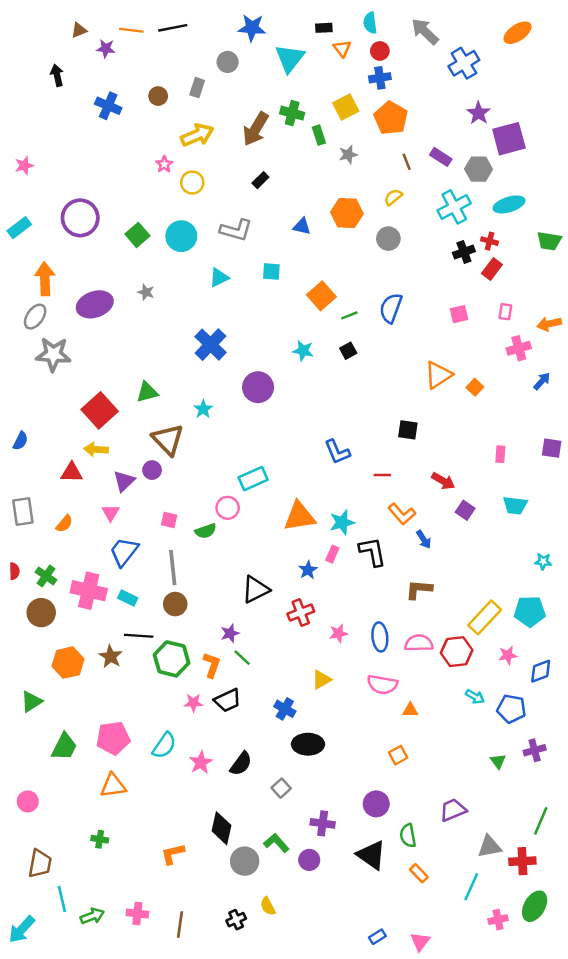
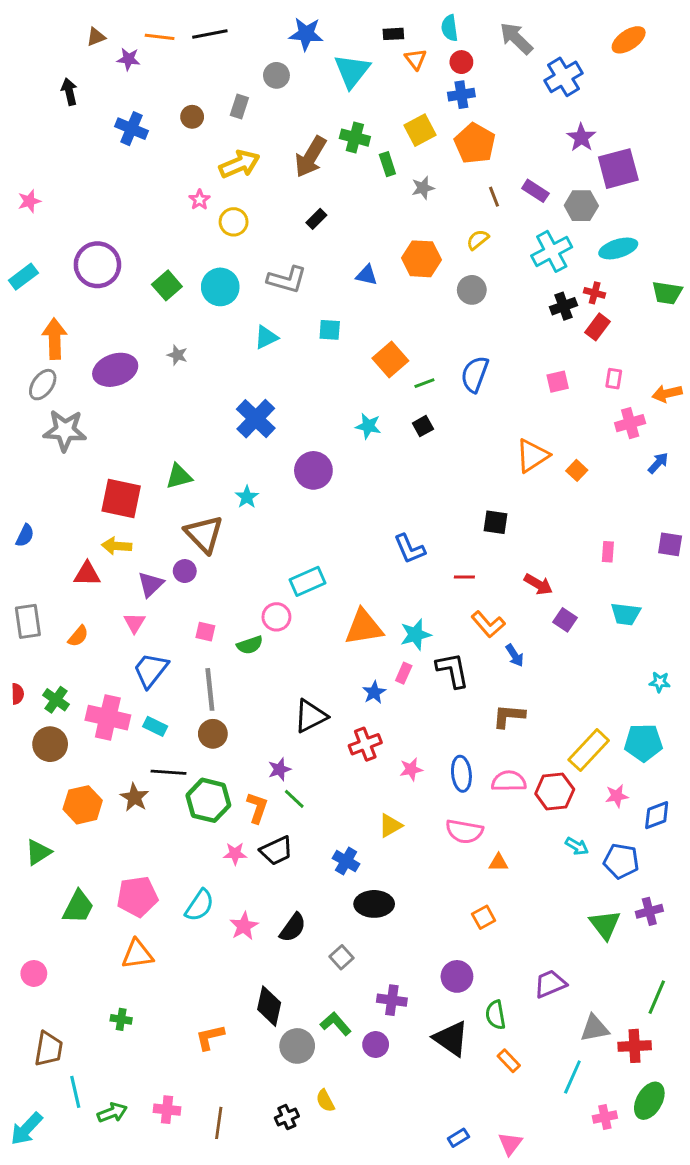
red square: (100, 410) -> (121, 499), turned -36
green triangle: (498, 761) -> (605, 925), size x1.6

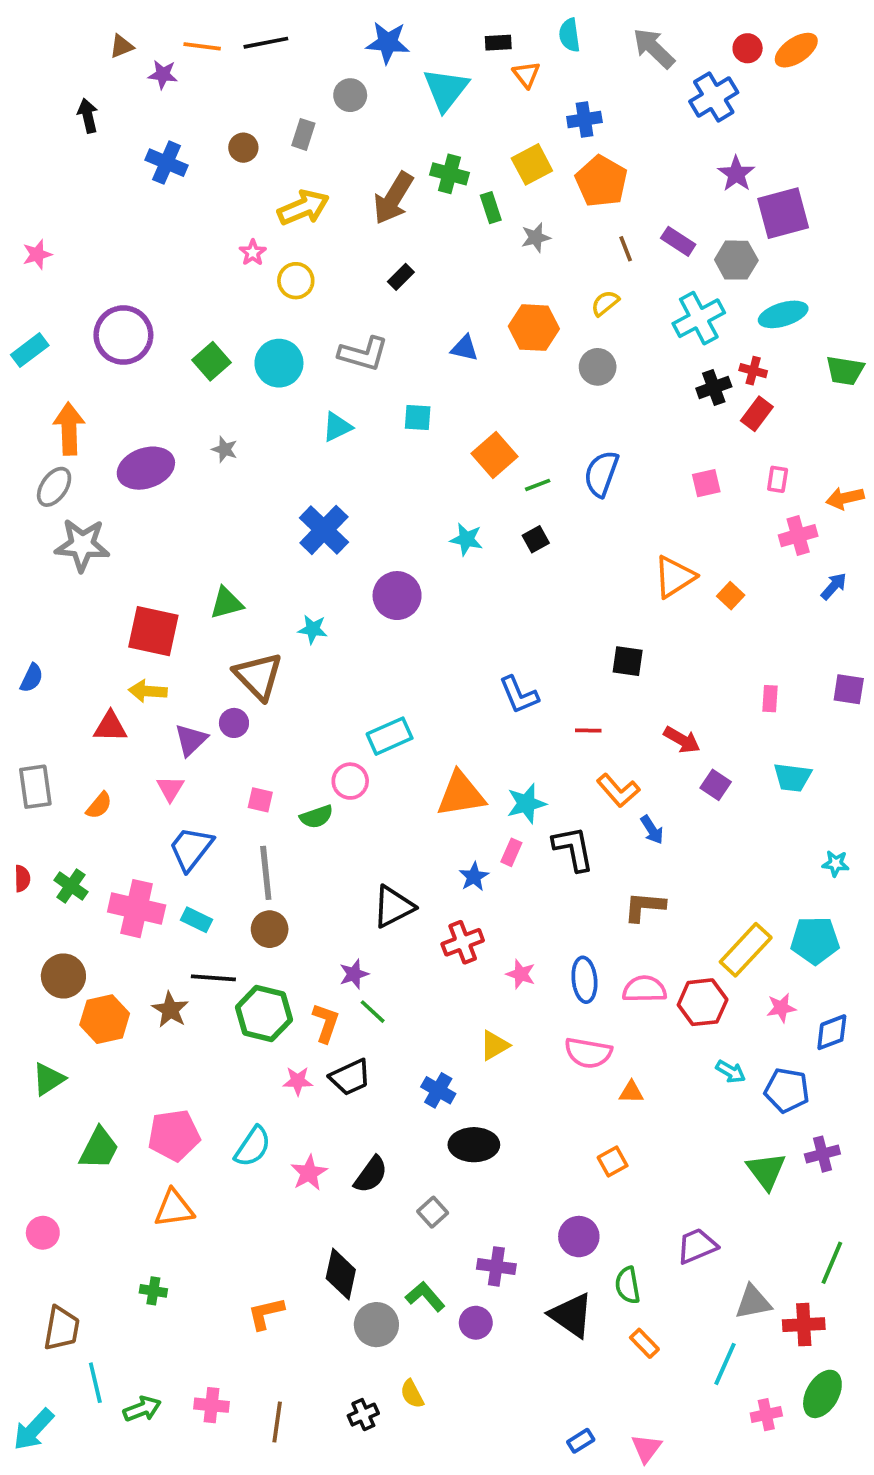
red circle: (461, 62) -> (748, 48), moved
cyan star: (247, 497) -> (313, 629), turned -30
brown circle: (50, 744) -> (63, 976), moved
pink star: (411, 769) -> (521, 974), turned 30

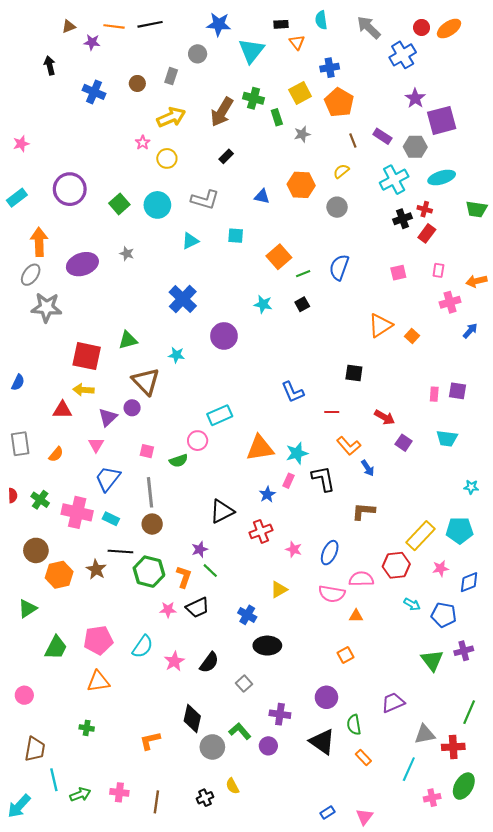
purple square: (849, 689) -> (457, 391), moved
blue ellipse: (584, 980) -> (330, 553), turned 30
pink semicircle: (644, 989) -> (361, 579), moved

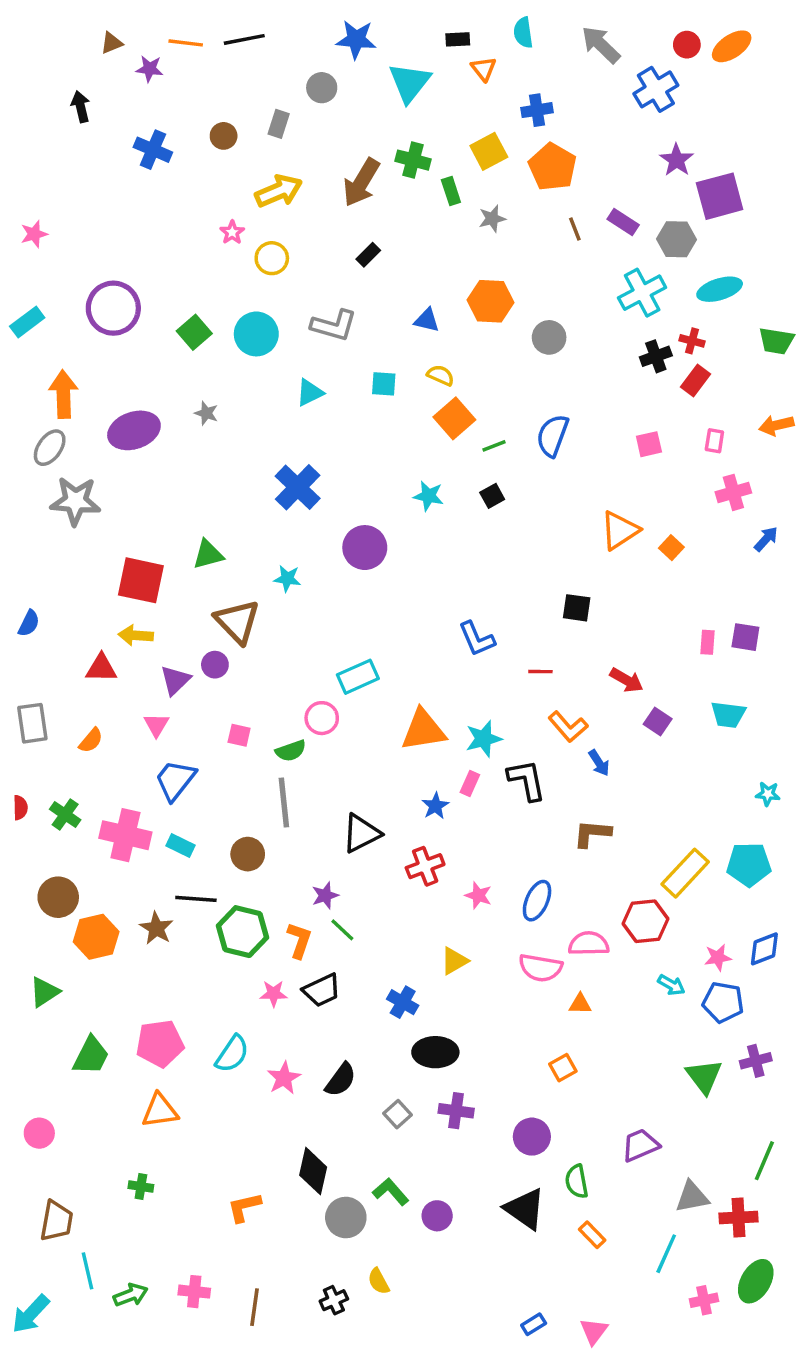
yellow semicircle: (341, 171) -> (441, 375), moved, turned 63
orange arrow: (476, 281) -> (776, 425), moved
gray line: (150, 492) -> (284, 802), moved
pink star: (441, 568) -> (718, 957), moved
purple cross: (280, 714) -> (456, 1111), moved

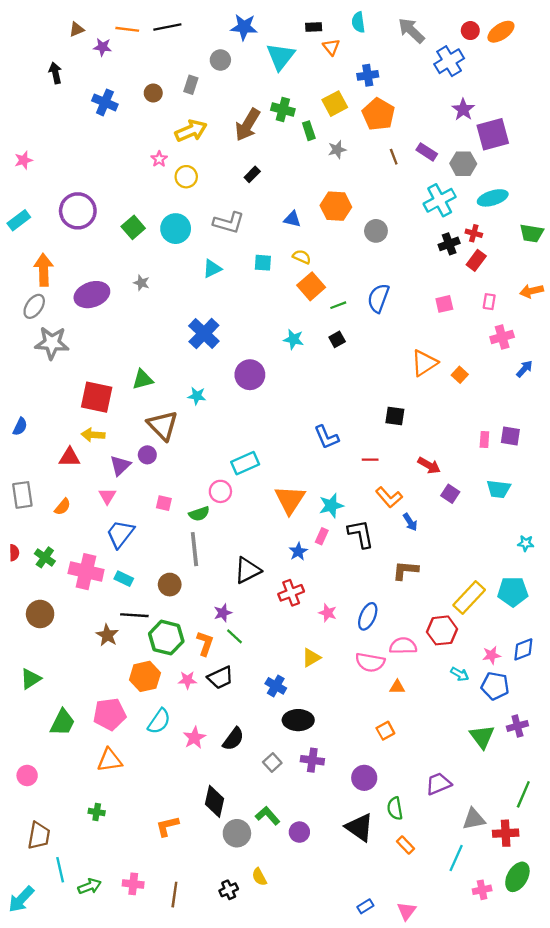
orange triangle: (423, 730) -> (290, 500), turned -48
orange hexagon: (96, 937) -> (145, 676), moved

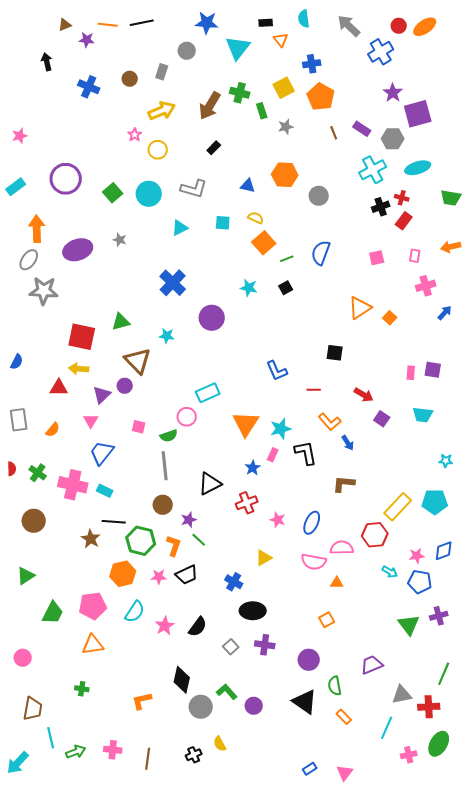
brown circle: (170, 585) -> (163, 505), moved

